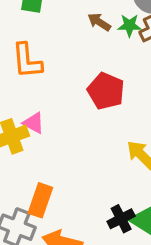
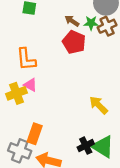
orange L-shape: (27, 61) -> (26, 59), moved
red pentagon: (106, 91) -> (74, 42), moved

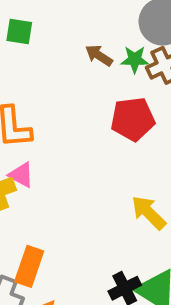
red pentagon: (74, 42) -> (133, 119), moved, turned -30

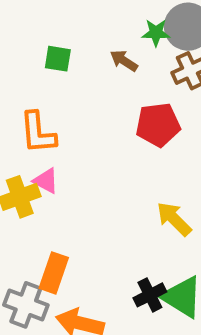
green square: (19, 32) -> (58, 59), moved
green star: (135, 59) -> (156, 33), moved

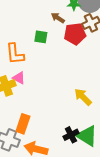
green square: (58, 59) -> (41, 37), moved
red pentagon: (158, 125) -> (75, 34), moved

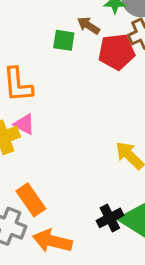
green square: (41, 37) -> (64, 40), moved
orange rectangle: (23, 124) -> (31, 200), turned -54

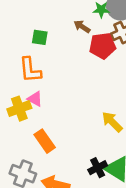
green square: (64, 40) -> (40, 37), moved
orange rectangle: (31, 200) -> (45, 141), moved

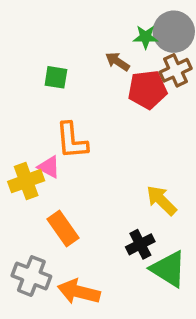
orange L-shape: (30, 70) -> (72, 141), moved
black cross: (98, 168) -> (140, 244), moved

